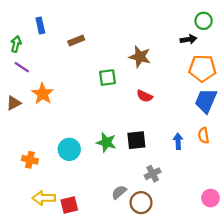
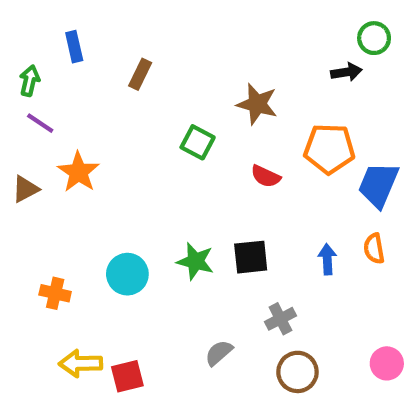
brown rectangle: (76, 41) -> (140, 74), turned -42
orange pentagon: (202, 68) -> (329, 149), moved
green square: (107, 78) -> (198, 142), turned 36
brown circle: (141, 203) -> (297, 372), moved

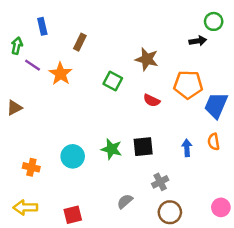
purple line: (40, 123) -> (33, 65), moved
orange star: (78, 172) -> (60, 74), moved
yellow arrow: (81, 363) -> (25, 207), moved

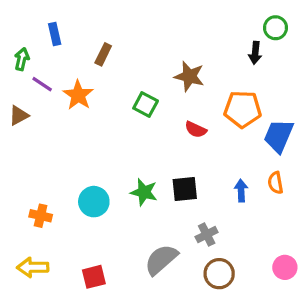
black arrow: (198, 41) -> (255, 53), turned 105
brown triangle: (14, 108) -> (19, 115), moved
gray semicircle: (125, 201) -> (161, 260), size x1.6

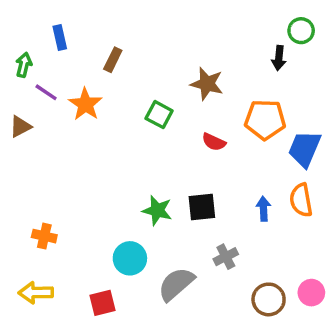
orange semicircle: (276, 183) -> (301, 200), size x1.4
cyan circle: (94, 202) -> (130, 258), moved
brown circle: (219, 274) -> (269, 299), moved

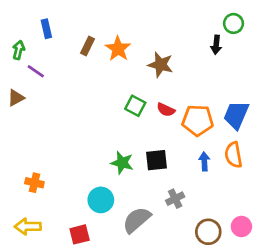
orange star: (85, 104) -> (118, 49), moved
green square: (159, 115) -> (135, 106), moved
orange pentagon: (265, 120) -> (198, 120), moved

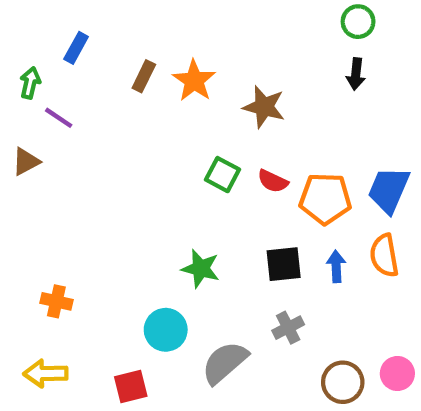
green circle: (233, 23) -> (358, 22), moved
blue rectangle: (46, 29) -> (76, 48), turned 42
black square: (157, 160) -> (284, 264), moved

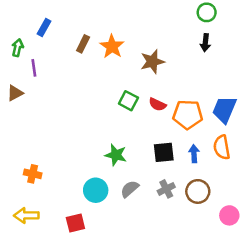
brown star: (264, 107) -> (152, 62), turned -30
purple line: (59, 118) -> (34, 68), turned 48
gray semicircle: (225, 363) -> (130, 189), moved, size x0.7
brown circle: (343, 382) -> (198, 191), moved

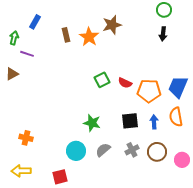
brown rectangle: (83, 44) -> (66, 35), turned -40
brown star: (152, 62) -> (112, 25), moved
purple line: (34, 68) -> (27, 54), turned -64
green square: (128, 101) -> (102, 80), turned 35
pink circle: (229, 215) -> (182, 160), moved

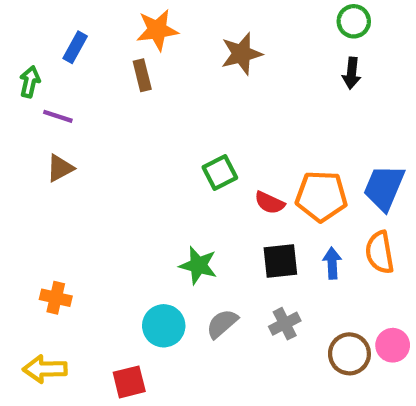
orange star: (89, 37) -> (157, 30), moved, turned 30
brown triangle: (12, 74) -> (60, 168), moved
red semicircle: (125, 83) -> (270, 203), moved
brown circle: (157, 152) -> (349, 354), moved

